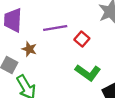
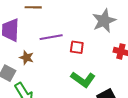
red square: (82, 39) -> (77, 47), turned -32

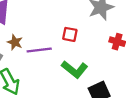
purple line: (51, 37) -> (39, 50), moved

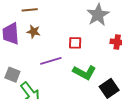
brown star: (15, 42) -> (34, 32), moved

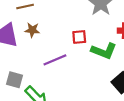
green L-shape: (84, 72) -> (104, 51), moved

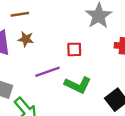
green L-shape: (104, 51) -> (78, 85), moved

